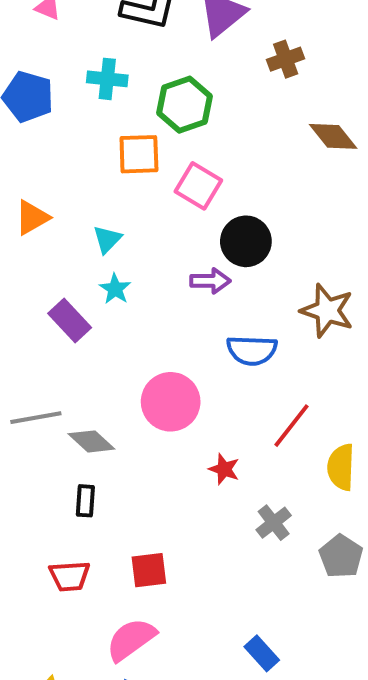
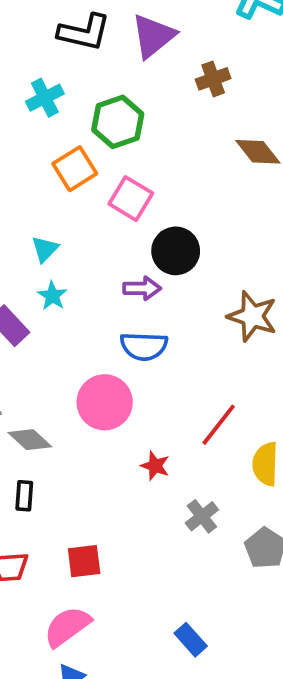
cyan cross: (107, 79) -> (45, 98), turned -33
orange square: (139, 154) -> (75, 169), turned -30
blue semicircle: (252, 350) -> (144, 346), moved

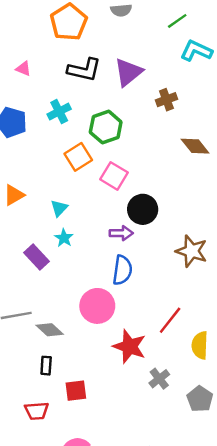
blue semicircle: (144, 346) -> (122, 270), turned -84
red star: (155, 466) -> (129, 346), size x1.8
red square: (84, 561) -> (76, 391), moved

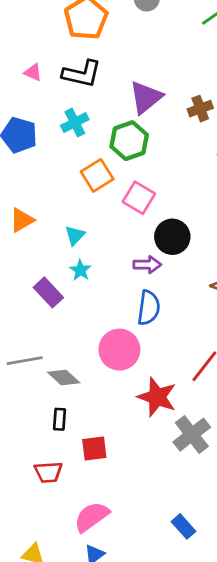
black L-shape: (84, 70) -> (82, 74), moved
purple triangle: (128, 72) -> (146, 97), moved
gray cross: (159, 379) -> (192, 435), size x1.5

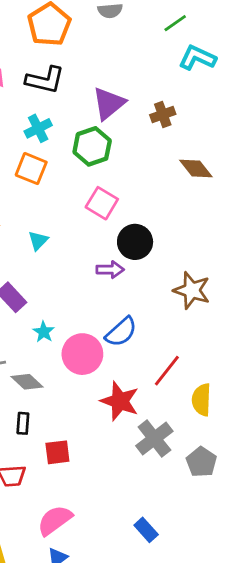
orange square: (97, 175) -> (31, 169), moved, turned -36
cyan star: (80, 270) -> (44, 332), moved
blue semicircle: (149, 308) -> (121, 332), moved, turned 40

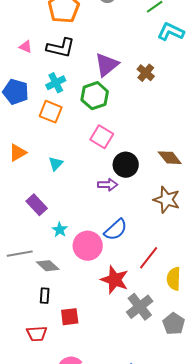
brown cross: (163, 115) -> (146, 73), turned -30
brown diamond: (196, 169) -> (170, 158), moved

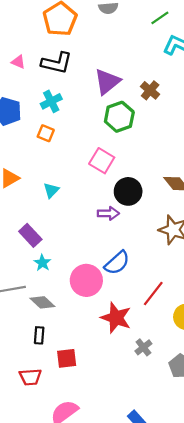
green hexagon: (95, 96) -> (119, 117), moved
orange square: (51, 112) -> (46, 133), size x0.7
cyan star: (60, 230) -> (42, 263), moved
gray cross: (140, 307) -> (143, 347), size x0.6

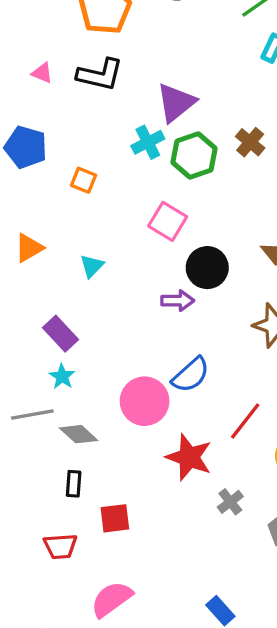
brown cross: (150, 90) -> (250, 142), moved
cyan cross: (51, 101) -> (148, 142), moved
cyan star: (42, 263) -> (62, 376), moved

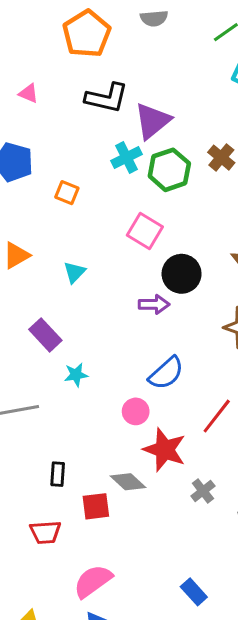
black L-shape: (100, 75) -> (107, 98), moved
cyan star: (62, 376) -> (76, 375), moved, turned 30
pink circle: (145, 401) -> (136, 411), moved, size x0.6
gray diamond: (79, 434) -> (128, 482), moved

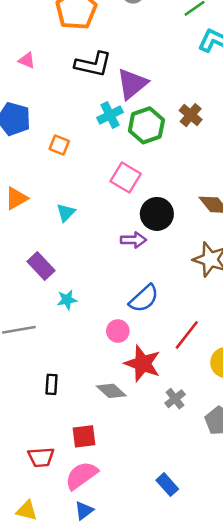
red square: (96, 506) -> (84, 436), moved
red trapezoid: (45, 532) -> (41, 457), moved

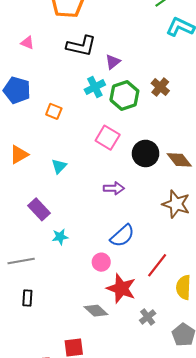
purple triangle: (132, 84) -> (113, 62), size x0.6
black circle: (157, 214) -> (146, 153), moved
black rectangle: (51, 384) -> (27, 298), moved

